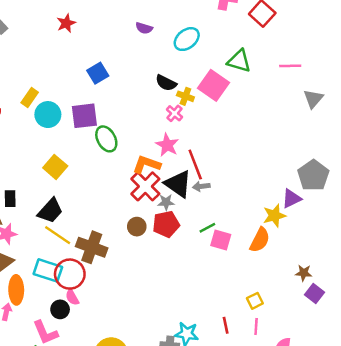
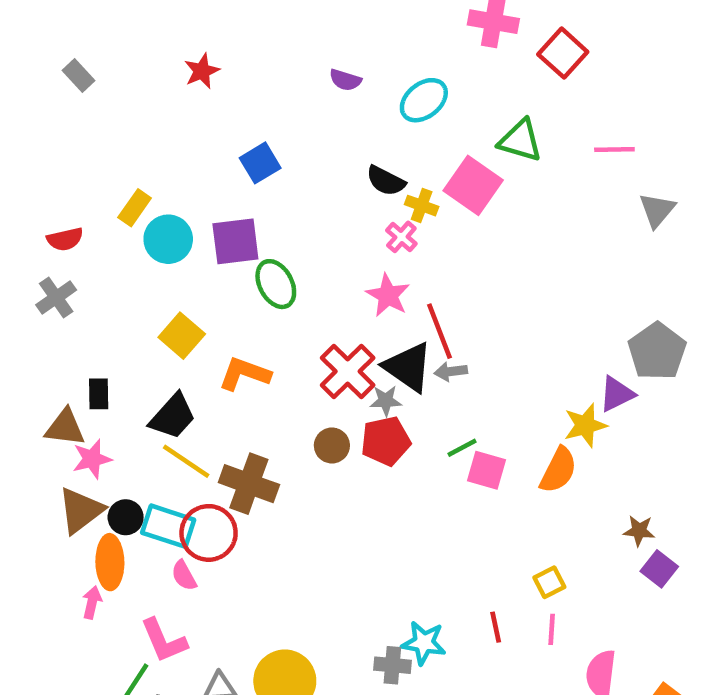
orange L-shape: (146, 164) -> (244, 374), moved
pink semicircle: (72, 297) -> (184, 576), moved
black circle: (60, 309) -> (126, 517), moved

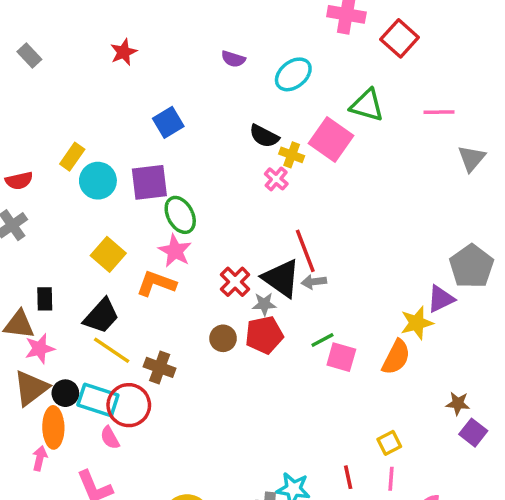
pink star: (388, 295) -> (175, 251), moved
red cross: (348, 371) -> (235, 282), size x0.7
brown cross: (249, 484) -> (160, 367), size x0.7

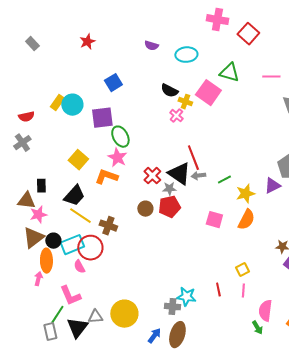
cyan ellipse: (293, 74) -> (186, 55), turned 35
cyan circle: (98, 181) -> (72, 105), moved
yellow star: (417, 323) -> (245, 194), moved
green line: (322, 340) -> (224, 180), moved
cyan rectangle: (98, 400) -> (72, 245), turned -40

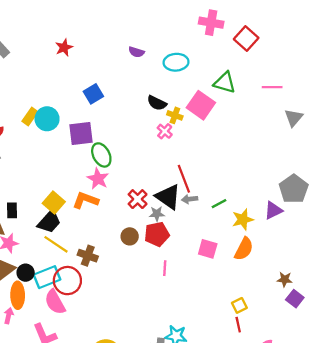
yellow square: (78, 160) -> (54, 202), moved
pink semicircle: (79, 267) -> (55, 302), size x1.6
red line: (218, 290) -> (238, 325), moved
pink line: (243, 291) -> (165, 268), moved

